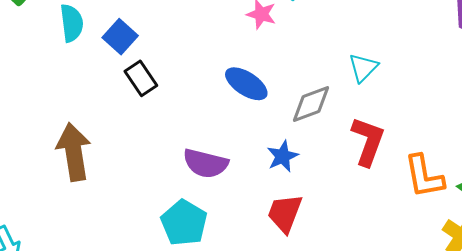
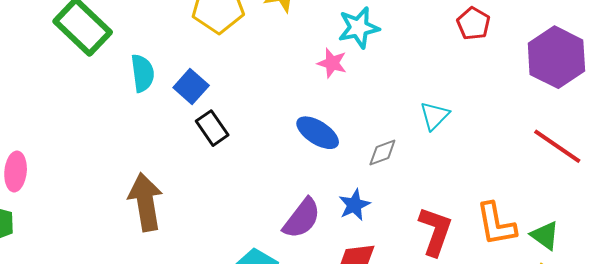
gray diamond: (311, 104) -> (382, 153), size x0.7
red L-shape: (368, 141) -> (435, 231), moved
purple semicircle: (206, 163) -> (302, 218), moved, turned -66

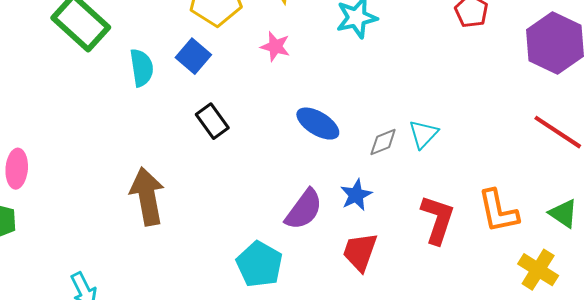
pink star: (332, 63) -> (275, 46), moved
blue square: (191, 86) -> (193, 56), moved
cyan triangle: (434, 116) -> (423, 134), moved
green triangle: (545, 235) -> (563, 213), moved

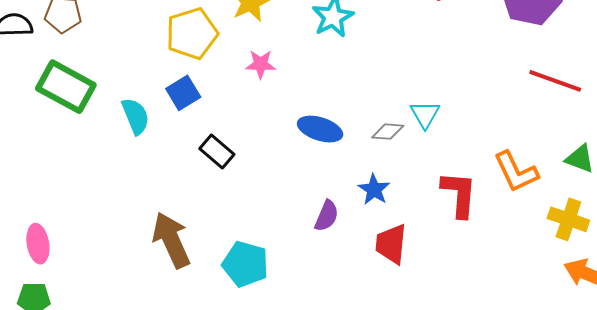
blue square: (193, 56) -> (183, 93), turned 32
gray diamond: (383, 142) -> (388, 132), turned 40
purple semicircle: (304, 209) -> (327, 216), size x0.7
cyan pentagon: (260, 264) -> (245, 264), moved

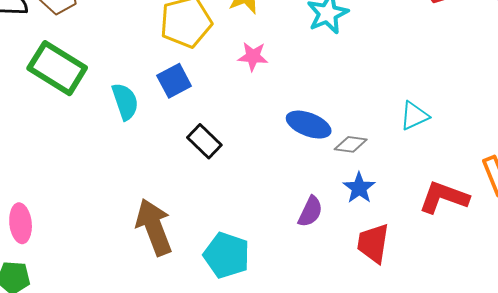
cyan triangle: (425, 114) -> (414, 116), turned 32
gray diamond: (388, 132) -> (351, 144), moved
red L-shape: (459, 194) -> (444, 197), turned -78

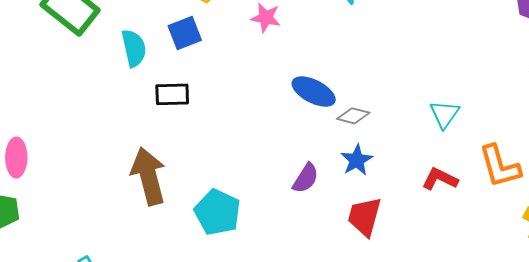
cyan triangle: (414, 116) -> (445, 114), moved, turned -36
black rectangle: (204, 141) -> (172, 94), moved, turned -52
red L-shape: (444, 197) -> (440, 179), size x0.7

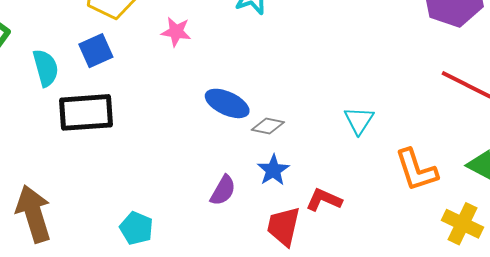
black rectangle: (172, 94) -> (86, 112), size x1.6
brown arrow: (148, 176) -> (34, 214), moved
red L-shape: (440, 179) -> (324, 200), moved
cyan pentagon: (217, 212) -> (136, 228), size x0.7

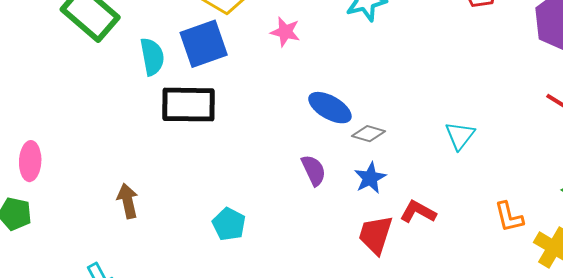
blue square: (96, 51) -> (204, 44), size x1.4
orange L-shape: (416, 170) -> (509, 217), moved, size x0.7
purple semicircle: (223, 190) -> (314, 170), moved, turned -60
brown arrow: (34, 214) -> (128, 201), size x0.6

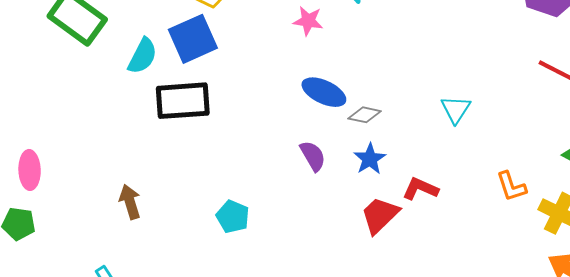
pink star: (285, 32) -> (308, 21), moved
cyan semicircle: (152, 57) -> (143, 56), turned 42
red trapezoid: (376, 235) -> (380, 215), turned 33

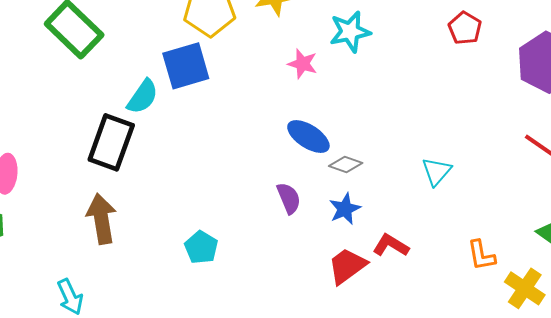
cyan semicircle: (143, 56) -> (143, 97), moved
black rectangle: (183, 101) -> (111, 142), moved, turned -74
brown arrow: (130, 202) -> (101, 219), size x1.4

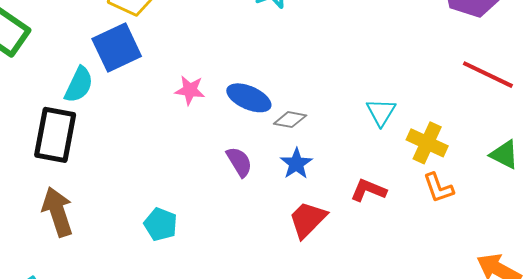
pink star: (303, 64) -> (190, 90), moved
red L-shape: (391, 245) -> (368, 190), moved
yellow cross: (525, 288) -> (427, 143), moved

